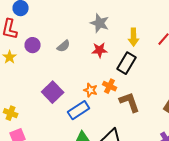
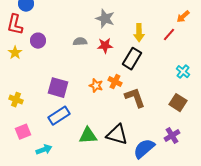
gray semicircle: (64, 46) -> (80, 42), moved, turned -144
purple square: (53, 92) -> (58, 88), turned -30
blue rectangle: (79, 110) -> (59, 116), moved
yellow cross: (11, 113) -> (16, 100), moved

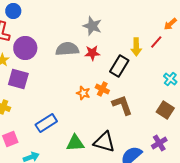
yellow arrow: (139, 33) -> (136, 47), moved
purple circle: (38, 41) -> (25, 48), size x1.5
gray semicircle: (80, 42) -> (67, 49), size x1.6
purple square: (58, 88) -> (18, 79), moved

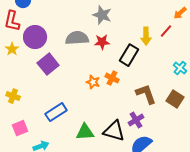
purple square: (18, 79) -> (48, 64), moved, turned 35
brown L-shape: (122, 105) -> (146, 94), moved
purple cross: (159, 143) -> (136, 120), moved

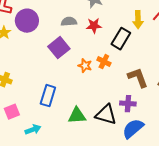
gray semicircle: (77, 38) -> (69, 22), size x0.7
purple square: (48, 64) -> (59, 48), moved
blue rectangle: (56, 112) -> (48, 96), turned -40
purple cross: (136, 120) -> (128, 104), turned 35

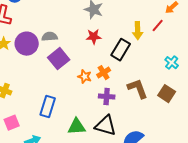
purple circle: (27, 21) -> (27, 44), moved
gray semicircle: (69, 22) -> (50, 37), moved
orange cross: (104, 62) -> (104, 73), turned 32
purple cross: (128, 104) -> (107, 97), moved

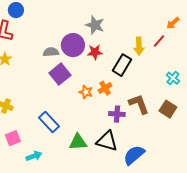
purple circle: (27, 44) -> (73, 45), moved
purple cross: (107, 97) -> (117, 114), moved
blue rectangle: (48, 107) -> (49, 122), turned -60

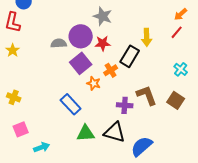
red line: (159, 41) -> (177, 32), moved
purple square: (60, 74) -> (81, 63), moved
orange cross: (105, 88) -> (111, 70), moved
blue rectangle: (49, 122) -> (71, 104), moved

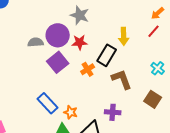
orange star: (94, 83) -> (71, 112), moved
brown L-shape: (147, 95) -> (122, 79), moved
purple cross: (125, 105) -> (113, 112), moved

